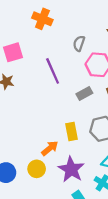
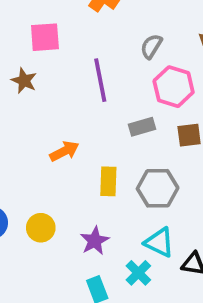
orange arrow: (50, 148) -> (64, 151), moved
purple star: (71, 169) -> (95, 241), size x0.7

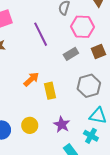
yellow rectangle: (108, 181) -> (50, 91), moved

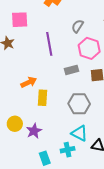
purple star: (62, 125) -> (34, 131), moved
cyan cross: (91, 136) -> (68, 150), turned 32

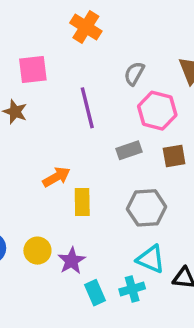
cyan rectangle: (45, 158) -> (95, 293), moved

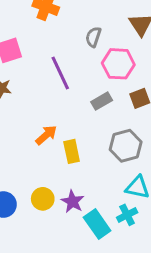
cyan rectangle: (95, 293) -> (97, 224), size x1.4

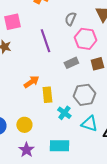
purple star: (73, 202) -> (26, 150), moved
cyan cross: (127, 215) -> (64, 113), moved, turned -32
cyan rectangle: (97, 224) -> (59, 146), turned -60

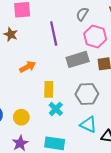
gray rectangle: (71, 63) -> (78, 59), size x1.5
orange arrow: (31, 82) -> (28, 67), moved
cyan cross: (64, 113) -> (56, 109), moved

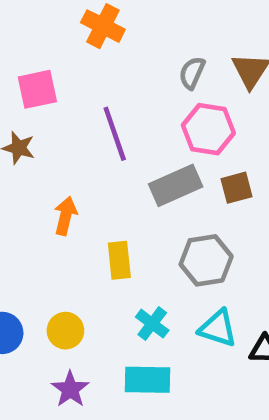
gray semicircle: (82, 14) -> (192, 73), moved
orange arrow: (28, 67) -> (65, 216), turned -42
cyan cross: (56, 109) -> (152, 324), moved

